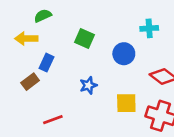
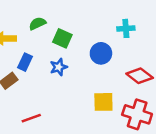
green semicircle: (43, 16) -> (37, 23), moved
blue star: (88, 85) -> (59, 67), moved

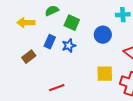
blue rectangle: (25, 62) -> (50, 42), moved
red line: (31, 118) -> (57, 88), moved

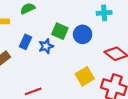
green square: (72, 23) -> (60, 31), moved
yellow square: (105, 74) -> (85, 76), turned -30

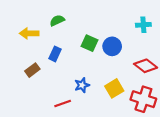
cyan cross: (104, 13) -> (143, 25), moved
blue star: (46, 46) -> (82, 85), moved

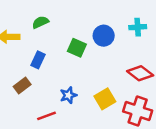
blue circle: (112, 46) -> (104, 36), moved
brown rectangle: (32, 70) -> (22, 85), moved

